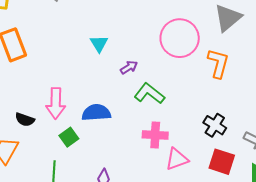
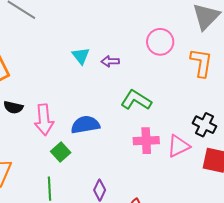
pink circle: (180, 38) -> (160, 42), size x0.7
purple arrow: (129, 67) -> (110, 61), moved, turned -144
black semicircle: (25, 120) -> (13, 107), moved
pink triangle: (177, 159) -> (178, 146), moved

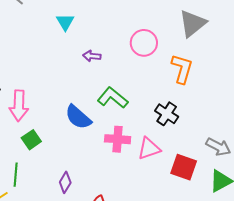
cyan triangle: (81, 56) -> (65, 22), moved
blue semicircle: (85, 125) -> (78, 117), moved, turned -136
black cross: (204, 125) -> (167, 114), moved

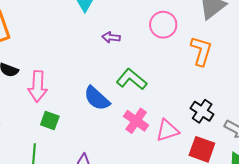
black cross: (167, 114) -> (202, 111), moved
pink cross: (118, 139) -> (136, 121), turned 30
green square: (31, 140) -> (50, 121), turned -36

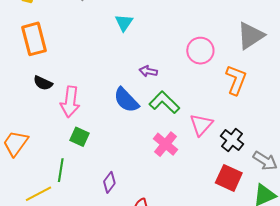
purple arrow: (111, 37) -> (148, 71), moved
blue semicircle: (97, 98) -> (126, 100), moved
pink triangle: (167, 130) -> (201, 125), moved, turned -35

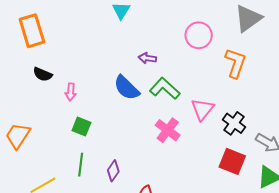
pink arrow: (70, 102) -> (71, 92), size x0.6
green line: (61, 170) -> (81, 165), moved

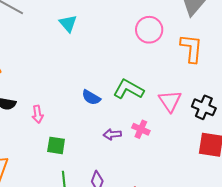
purple arrow: (147, 58) -> (112, 134), moved
blue semicircle: (127, 88) -> (91, 97), size x0.7
pink cross: (168, 130) -> (141, 129), size x0.7

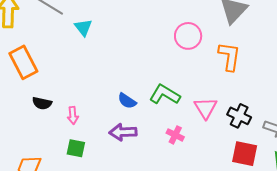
cyan triangle: (68, 23) -> (83, 28), moved
purple arrow: (112, 134) -> (123, 132), moved, size x1.5
green square: (56, 145) -> (76, 148), moved

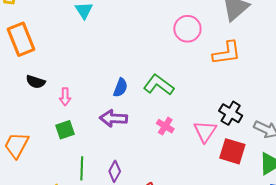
orange L-shape: (229, 56) -> (227, 53), turned 68
blue semicircle: (127, 101) -> (120, 88), turned -108
pink triangle: (206, 108) -> (205, 131), moved
green square: (76, 148) -> (65, 130), turned -36

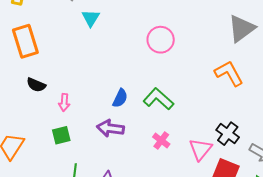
pink circle: (187, 29) -> (161, 40), moved
orange L-shape: (227, 53) -> (229, 73), turned -116

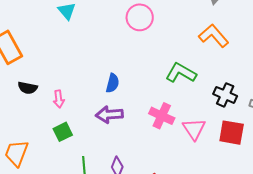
green L-shape: (158, 99) -> (181, 73), moved
pink cross: (161, 141) -> (162, 116), size x1.4
pink triangle: (201, 149) -> (194, 129), moved

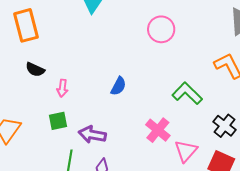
purple arrow: (109, 115) -> (92, 135), moved

